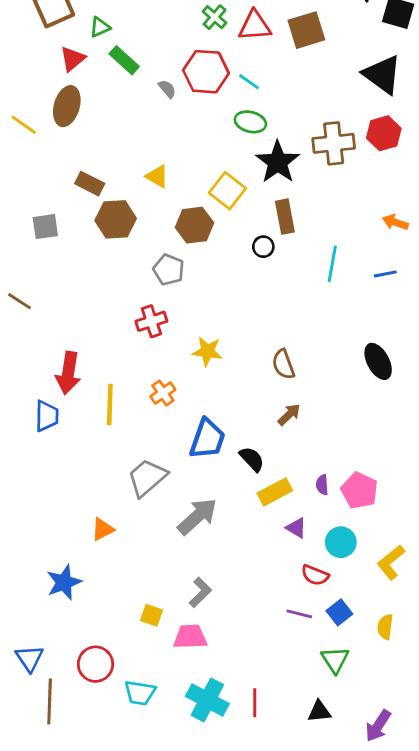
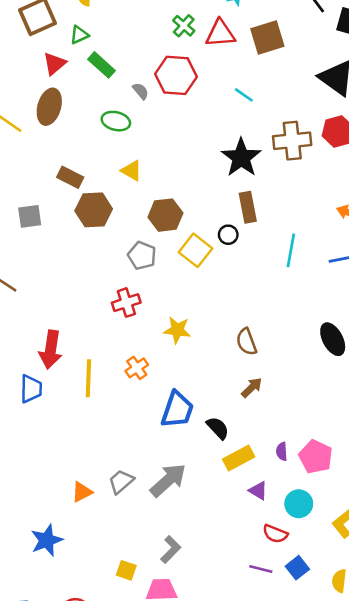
cyan line: (249, 82) -> (244, 95), moved
green ellipse: (250, 122) -> (116, 121), moved
yellow square: (227, 191) -> (196, 250), moved
gray trapezoid: (147, 478) -> (121, 482), moved, size x0.7

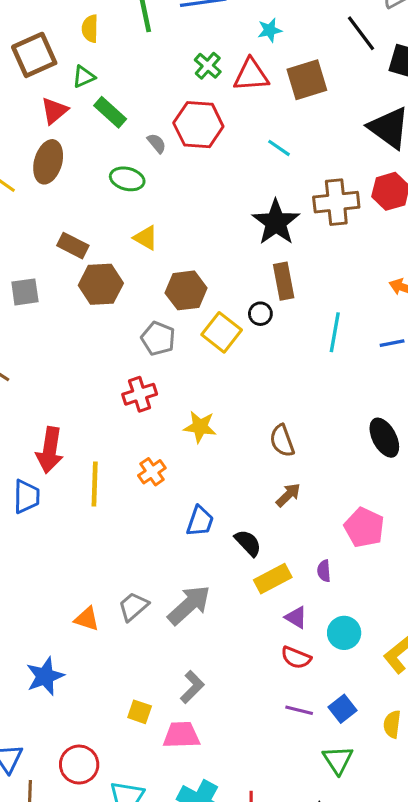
blue trapezoid: (177, 410) -> (200, 521), size x0.7
pink pentagon: (316, 457) -> (364, 527), moved
orange triangle: (82, 492) -> (87, 619), turned 45
red semicircle: (275, 534) -> (296, 658), moved

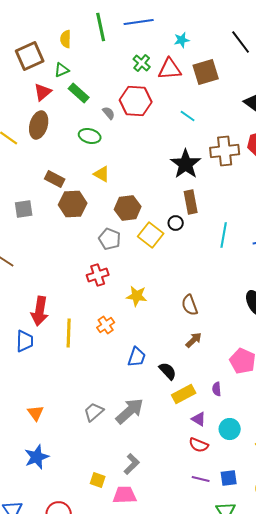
orange triangle: (87, 619) -> (36, 413), moved, turned 36
blue square: (343, 709) -> (229, 478), turned 30

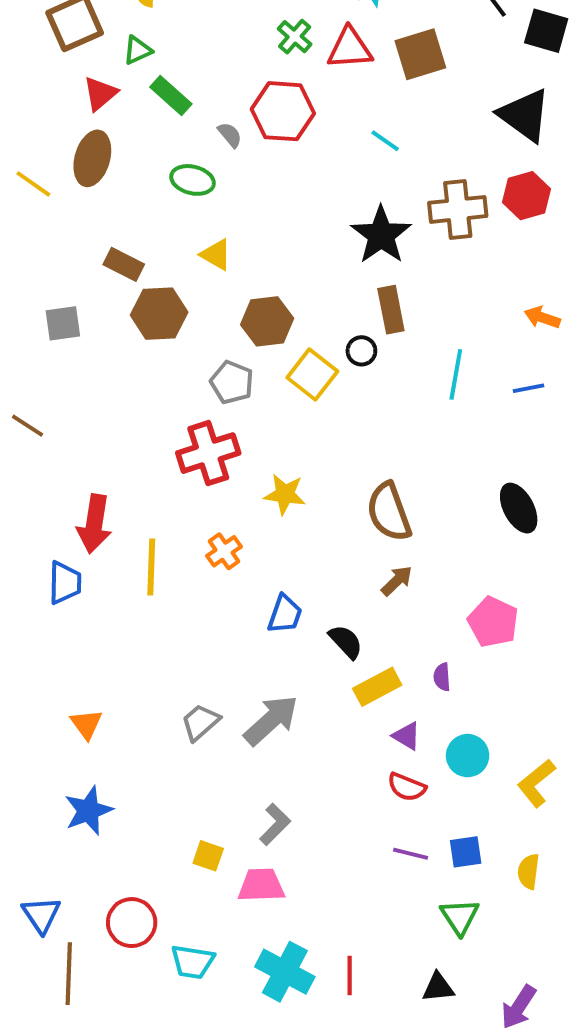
red cross: (98, 275) -> (208, 453), size x1.4
brown semicircle: (190, 305) -> (389, 512), size x1.4

